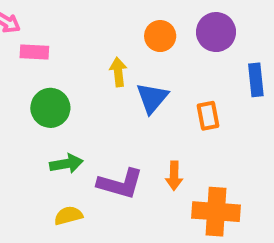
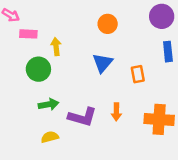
purple circle: (216, 32) -> (162, 16), moved
yellow arrow: (118, 72) -> (56, 47), moved
orange cross: (216, 212) -> (159, 119), moved

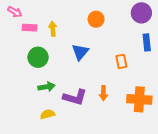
yellow arrow: (56, 47) -> (53, 29), moved
blue triangle: (103, 63) -> (80, 52), moved

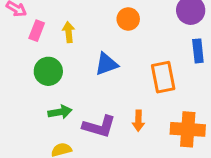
pink rectangle: (30, 28) -> (37, 31), turned -72
blue triangle: (80, 52) -> (106, 64), turned 30
orange rectangle: (121, 61) -> (163, 77), size x1.5

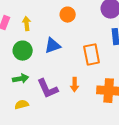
green circle: (48, 71) -> (23, 51), moved
purple L-shape: (99, 126) -> (48, 89), turned 50

